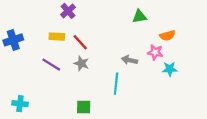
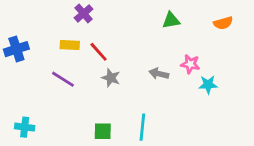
orange semicircle: (167, 35) -> (223, 23), moved
gray star: (81, 63) -> (111, 78), moved
cyan line: (116, 84) -> (142, 127), moved

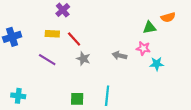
green triangle: (171, 20) -> (149, 28), moved

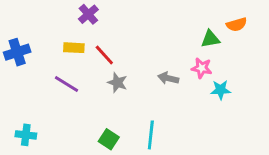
green square: (77, 99) -> (109, 139), turned 32

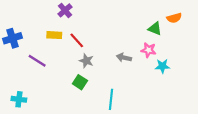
green triangle: (210, 39) -> (155, 29), turned 32
purple line: (67, 84) -> (37, 61), moved
green square: (109, 139) -> (80, 82), moved

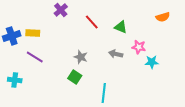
green triangle: (155, 29) -> (121, 27), moved
yellow rectangle: (54, 35) -> (33, 33), moved
red line: (77, 40) -> (92, 22), moved
cyan cross: (19, 99) -> (15, 80), moved

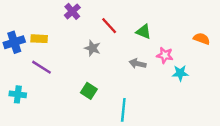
orange semicircle: (163, 17) -> (202, 39), moved, turned -144
gray star: (81, 57) -> (92, 48), moved

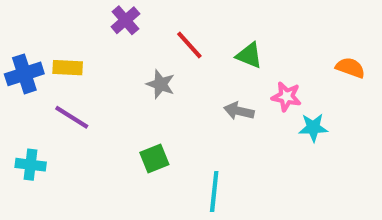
green square: (89, 91) -> (154, 158), turned 35

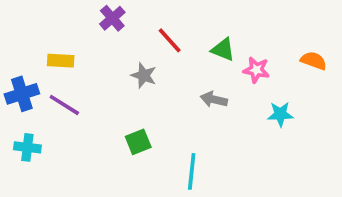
blue cross: (24, 74) -> (22, 94), moved
pink star: (286, 97) -> (256, 70), moved

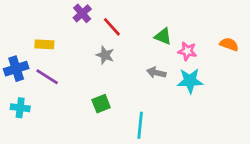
red line: (170, 40) -> (112, 27), moved
cyan star: (280, 114) -> (190, 81), moved, size x1.4

